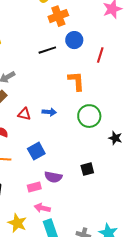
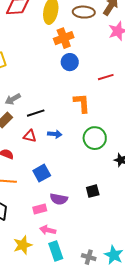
blue circle: (74, 40) -> (70, 62), moved
black line: (47, 50) -> (36, 113), moved
red line: (100, 55) -> (106, 77), turned 56
yellow star: (17, 223) -> (23, 245), turned 30

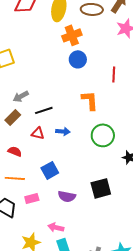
red line: (106, 77) -> (114, 74), turned -70
black square: (93, 191) -> (101, 188), size x1.5
pink rectangle: (40, 209) -> (32, 198), moved

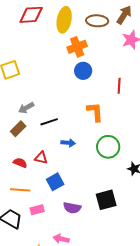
red triangle: (38, 133) -> (41, 158), moved

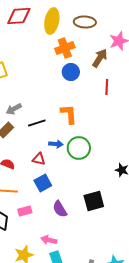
brown arrow: (124, 15) -> (100, 58), moved
orange L-shape: (95, 112) -> (69, 114), moved
green circle: (108, 147) -> (79, 148), moved
red triangle: (41, 158) -> (39, 159), moved
purple semicircle: (72, 208) -> (60, 209), turned 48

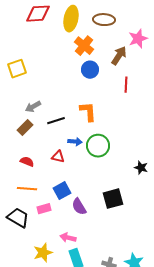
orange cross: (65, 48) -> (84, 46), turned -30
blue square: (43, 183) -> (62, 191), moved

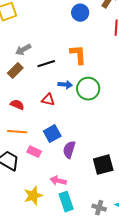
black square: (113, 199) -> (103, 165), moved
purple semicircle: (79, 207) -> (69, 150), turned 48
pink rectangle: (44, 209) -> (34, 152), turned 40

